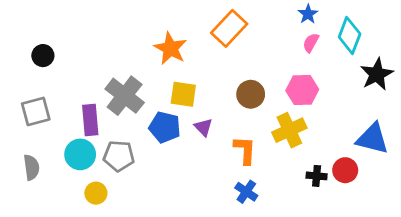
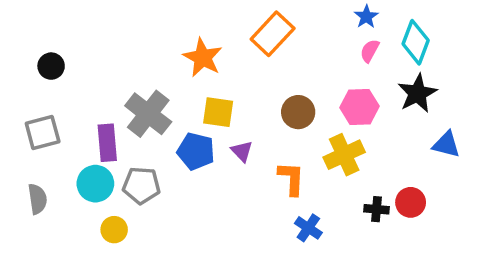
black star: (377, 74) -> (417, 93), moved
blue triangle: (372, 139) -> (446, 144), moved, size x0.7
blue cross: (246, 192) -> (308, 228), moved

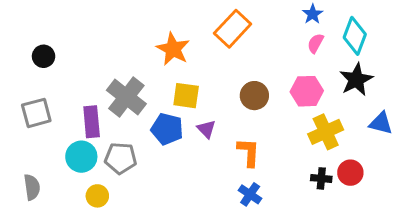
yellow cross: (344, 155) -> (326, 132), moved
gray semicircle: (37, 199) -> (32, 187), moved
blue cross: (308, 228) -> (250, 194), moved

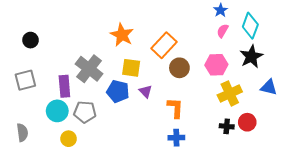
orange rectangle: (233, 29) -> (164, 45), moved
blue cross: (250, 194) -> (176, 138), turned -35

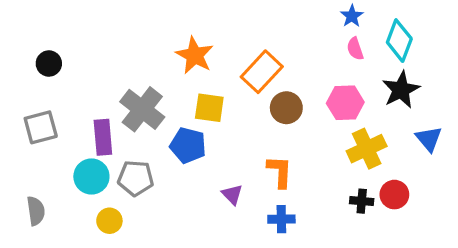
pink semicircle: (223, 31) -> (355, 49), turned -48
blue triangle: (269, 87) -> (429, 139), turned 36
purple triangle: (146, 91) -> (232, 195), moved

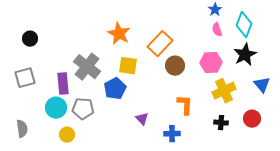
blue pentagon: (188, 145) -> (115, 89), turned 30
orange L-shape: (280, 172) -> (185, 105), moved
red circle: (394, 195) -> (252, 119), moved

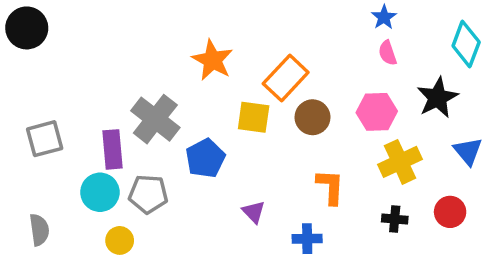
cyan diamond: (244, 25) -> (466, 44), moved
black circle: (30, 39) -> (27, 28), moved, size x1.5
yellow square: (128, 66) -> (254, 117), moved

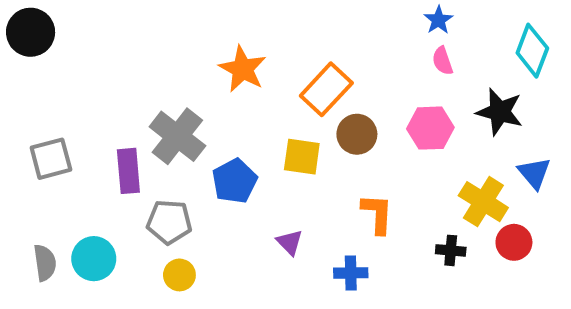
black star: (438, 98) -> (500, 112), turned -30
yellow square: (254, 117) -> (302, 157), moved
yellow cross: (400, 162) -> (483, 202), moved, turned -33
cyan circle: (100, 192) -> (94, 259), moved
yellow circle: (120, 240) -> (179, 275), moved

